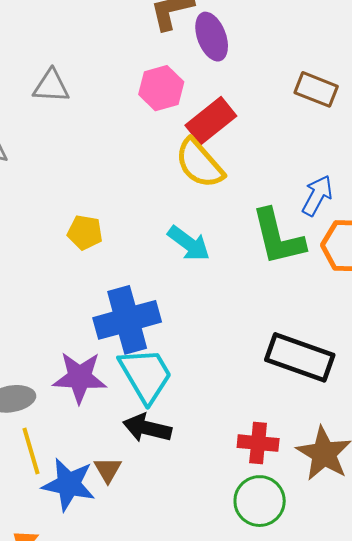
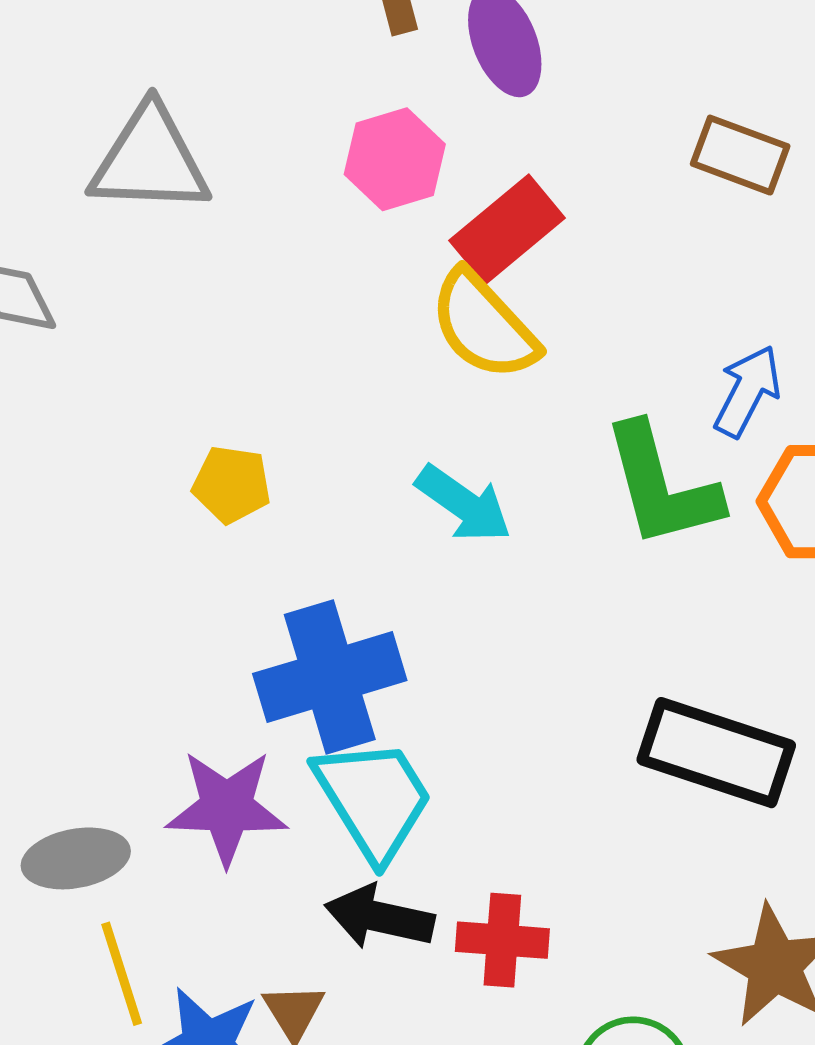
gray triangle: (51, 86) -> (150, 160), size x1.5
red cross: (258, 443) -> (502, 940), moved

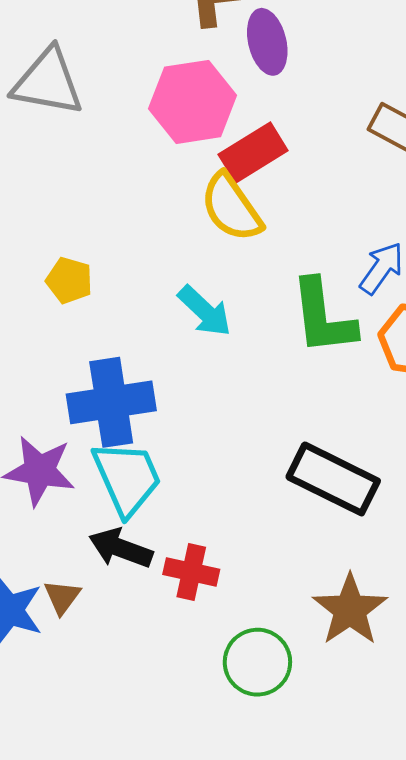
pink hexagon: (395, 159) -> (193, 102), size x1.4

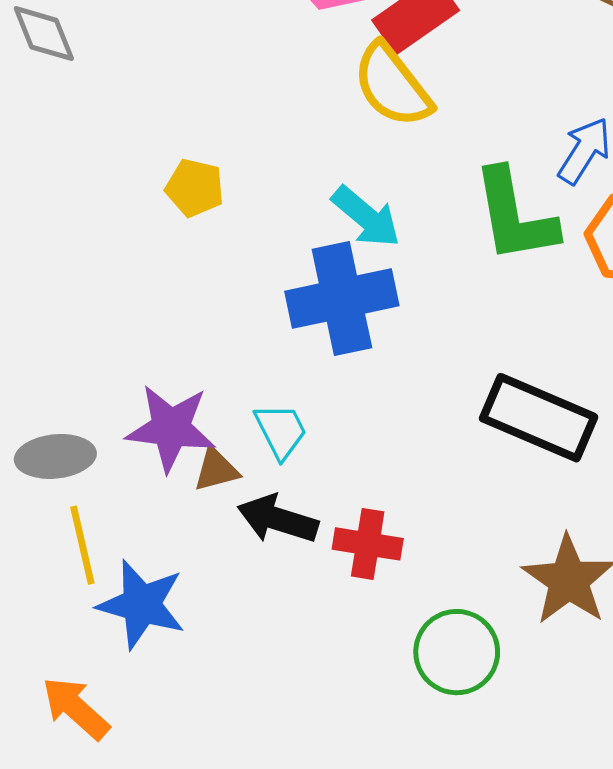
blue cross: (111, 402) -> (342, 299), moved
cyan trapezoid: (127, 478) -> (281, 431), size x0.6
brown triangle: (62, 597) -> (216, 470), moved, turned 42

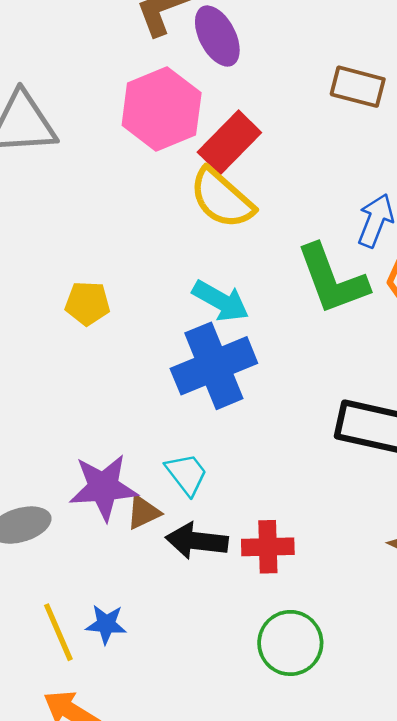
yellow line: (82, 545) -> (58, 632), moved
blue star: (141, 604) -> (106, 624), size x0.6
green circle: (457, 652) -> (290, 643), moved

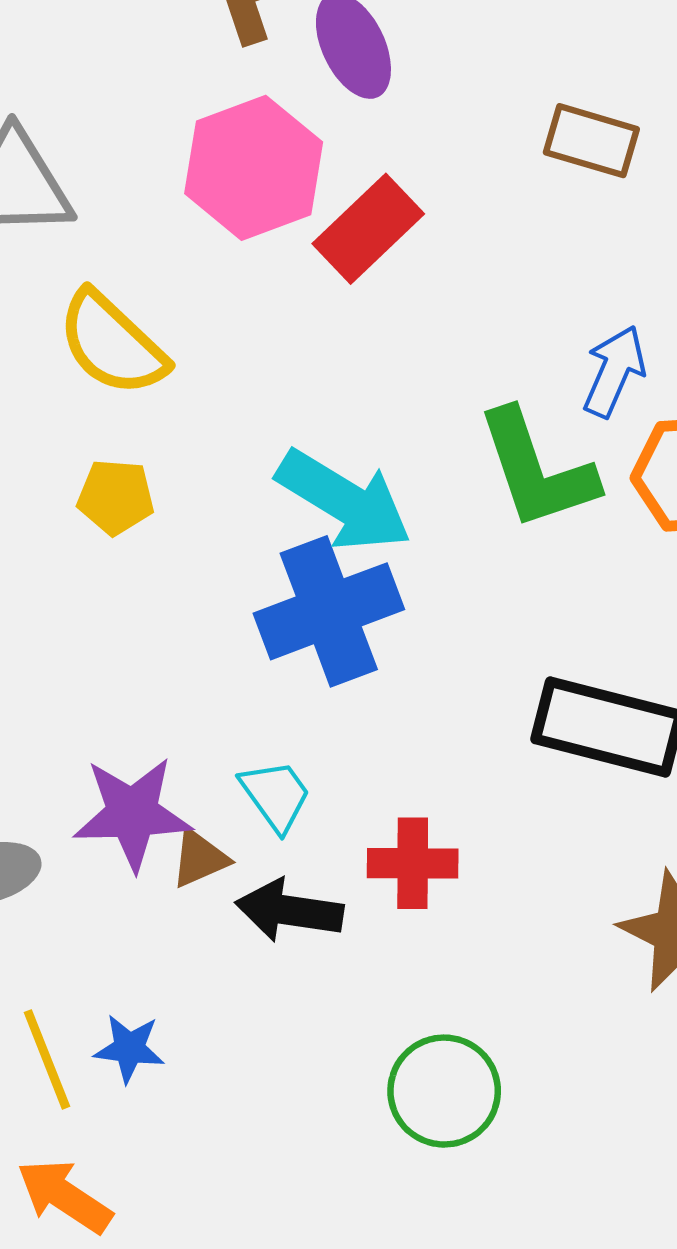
yellow semicircle: (222, 198) -> (112, 344), moved
cyan arrow: (221, 301) -> (344, 500), size x1.4
red cross: (268, 547) -> (413, 863), moved

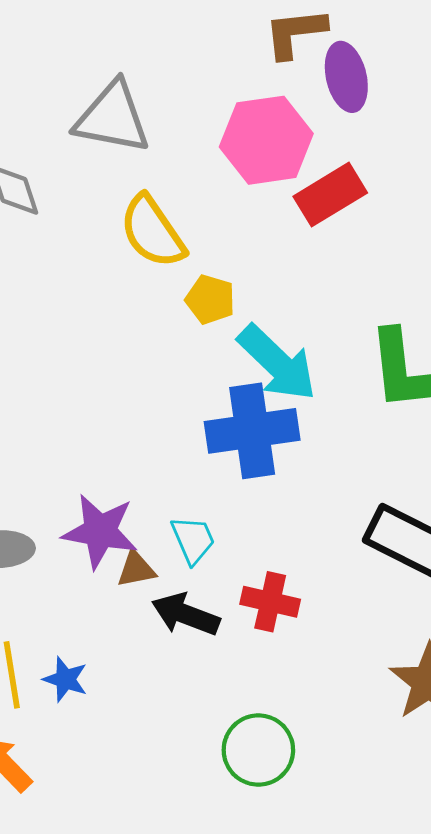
yellow pentagon: (116, 497) -> (210, 299), moved

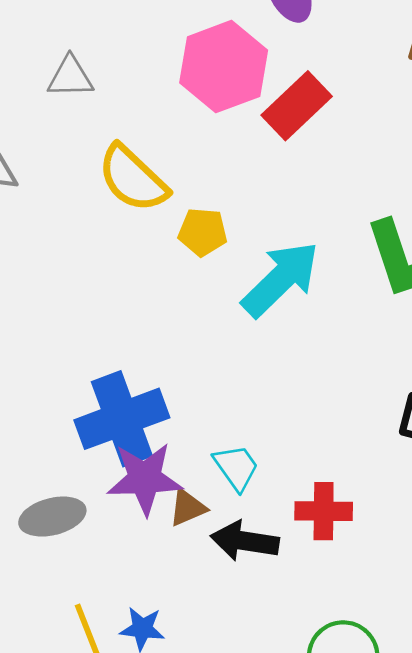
gray triangle: (112, 118) -> (70, 77), size x0.6
cyan arrow: (277, 363) -> (281, 279), turned -76
blue cross: (252, 431) -> (122, 419), moved

